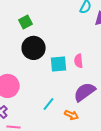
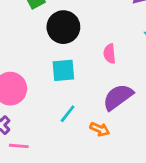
black circle: (34, 48) -> (63, 27), moved
cyan square: (59, 64) -> (63, 70), moved

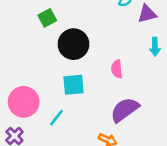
cyan line: (68, 114) -> (56, 118), moved

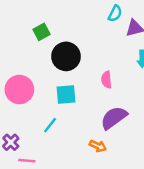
pink circle: (24, 102) -> (19, 90), moved

